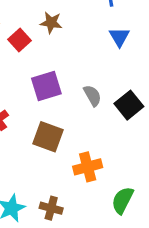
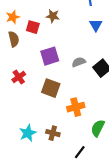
red square: (19, 40) -> (33, 27), turned -32
gray semicircle: (92, 96) -> (79, 62), turned -80

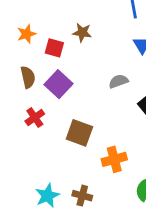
brown semicircle: (14, 39) -> (28, 77), moved
purple square: (50, 56) -> (59, 84), moved, turned -30
gray semicircle: (79, 62) -> (118, 81), moved

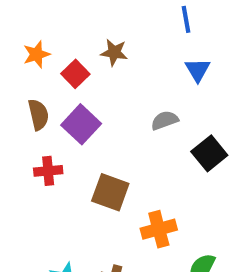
red square: (54, 48) -> (75, 74), turned 30
red cross: (35, 118) -> (48, 171), turned 30

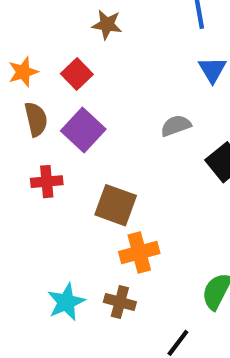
brown star: (114, 52) -> (107, 25), moved
orange star: (36, 54) -> (23, 72), moved
orange cross: (159, 229) -> (139, 253), moved

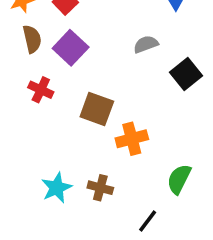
red cross: (47, 182) -> (41, 90), turned 30
orange cross: (139, 253) -> (132, 139), moved

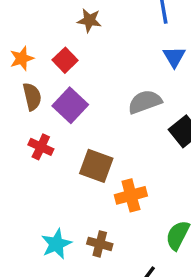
gray semicircle: (146, 44) -> (145, 102), size x1.4

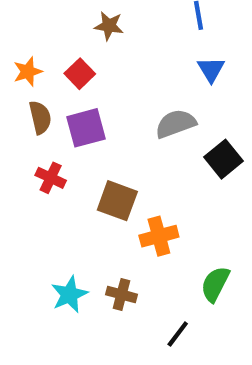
purple square: (70, 105) -> (86, 128), turned 32

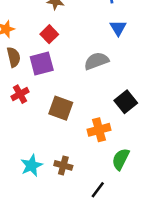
red square: (80, 74) -> (49, 34), moved
black square: (223, 159) -> (126, 102), moved
red cross: (51, 178) -> (20, 94), turned 36
orange cross: (159, 236) -> (99, 130), moved

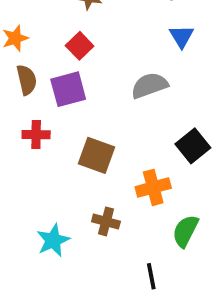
red cross: (20, 94) -> (36, 135), turned 30
brown cross: (63, 165) -> (106, 221), moved
black line: (98, 190) -> (151, 276), turned -48

